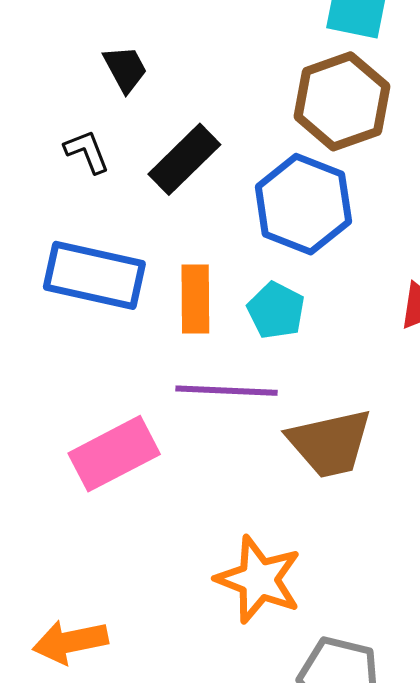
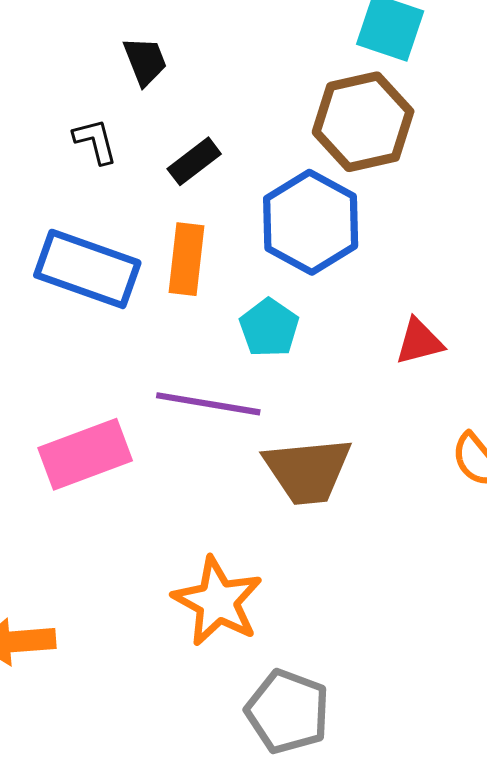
black rectangle: (184, 159) -> (194, 161), size x0.7
orange rectangle: (195, 299) -> (186, 259), moved

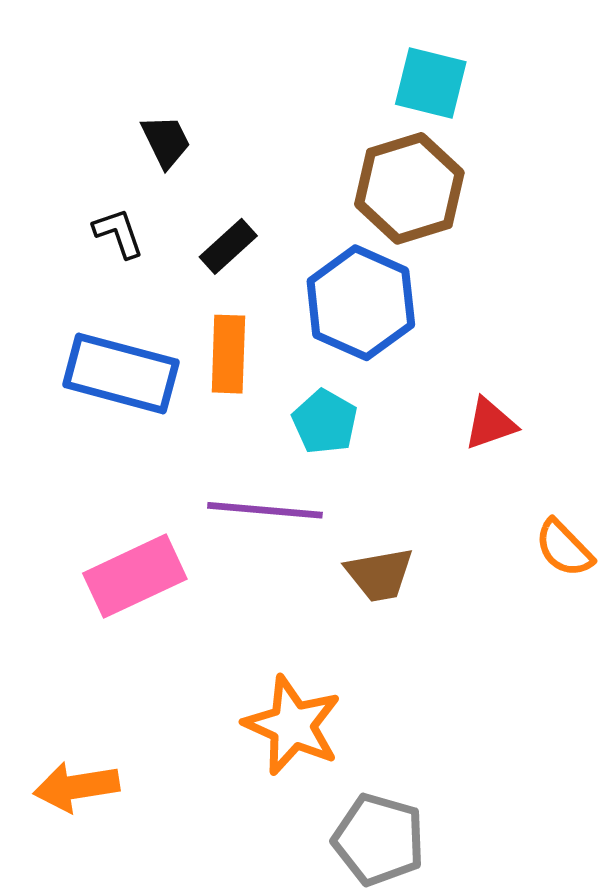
brown trapezoid: (308, 471) -> (379, 575), size x0.7

